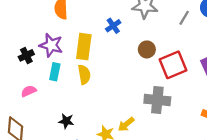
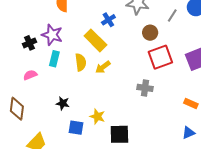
yellow rectangle: (84, 47) -> (95, 40), moved, turned -55
brown circle: (147, 49) -> (150, 33), moved
gray cross: (157, 100) -> (145, 88), size x0.7
yellow arrow: (126, 124) -> (103, 67), moved

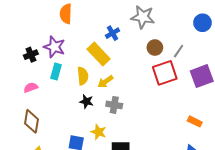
gray line: (172, 15) -> (179, 51), moved
gray cross: (145, 88) -> (114, 105), moved
black star: (63, 103) -> (86, 102), moved
brown diamond: (17, 109) -> (32, 121), moved

